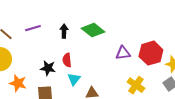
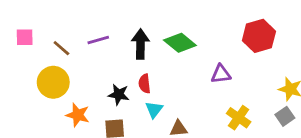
black arrow: (64, 31) -> (140, 44), size x1.5
red hexagon: (151, 53) -> (259, 36), moved

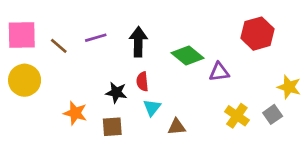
pink square: (25, 37) -> (22, 35), size x1.6
green diamond: (180, 43) -> (188, 56), moved
yellow circle: (53, 82) -> (25, 80), moved
gray square: (285, 116) -> (273, 114), moved

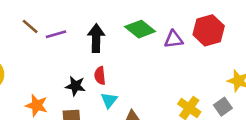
brown line: (59, 46) -> (30, 26), moved
green diamond: (188, 56) -> (140, 29), moved
purple triangle: (219, 72) -> (174, 39), moved

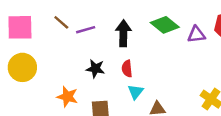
black star: (75, 86) -> (95, 69), moved

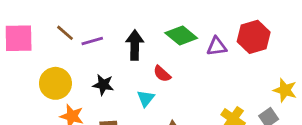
yellow circle: (22, 67) -> (55, 83), moved
red semicircle: (127, 69) -> (162, 74), moved, turned -42
cyan triangle: (136, 92) -> (146, 98), moved

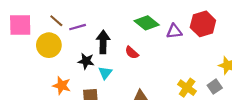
black arrow: (135, 45) -> (103, 42), moved
yellow circle: (55, 83) -> (49, 45), moved
cyan triangle: (146, 98) -> (105, 73), moved

